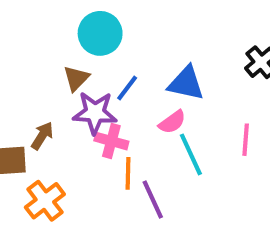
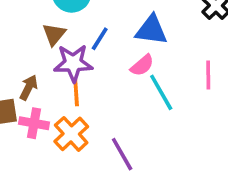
pink cross: (111, 141) -> (34, 123), moved
orange line: (128, 173) -> (76, 92), moved
purple line: (153, 200) -> (122, 154), moved
orange cross: (45, 201) -> (71, 134), moved

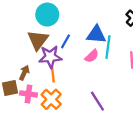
brown triangle: (54, 34) -> (38, 40), size x1.5
cyan line: (161, 92) -> (108, 47), moved, turned 40
purple line: (122, 154) -> (97, 101), moved

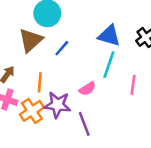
blue triangle: (96, 35) -> (109, 36), moved
pink semicircle: (92, 56) -> (87, 89), moved
purple star: (50, 57) -> (57, 105), moved

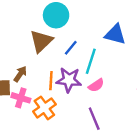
cyan line: (109, 65) -> (91, 61), moved
purple star: (57, 105) -> (69, 80), moved

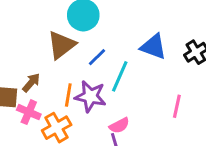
pink semicircle: (96, 85) -> (119, 125), moved

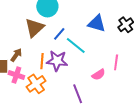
cyan line: (120, 76) -> (76, 46), turned -70
pink semicircle: (119, 125) -> (98, 75), moved

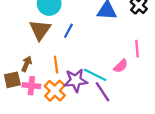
cyan line: (76, 46) -> (95, 75), moved
purple star: (57, 61) -> (76, 80), moved

